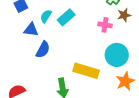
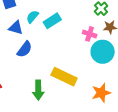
cyan circle: (117, 55) -> (103, 52), moved

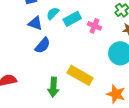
pink cross: (90, 34) -> (94, 26), moved
orange star: (101, 93) -> (116, 94), turned 30

